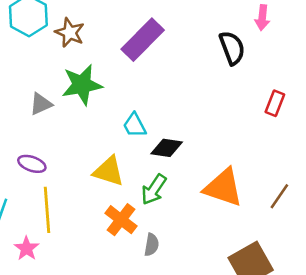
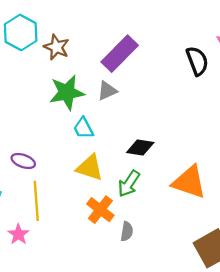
gray triangle: (41, 104) -> (107, 91), moved
cyan trapezoid: (135, 125) -> (83, 128), moved

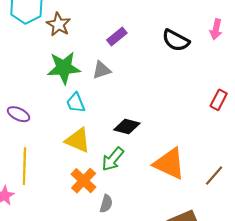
purple rectangle: (120, 54) -> (117, 37), size x0.6
black semicircle: (197, 61) -> (176, 40), moved, turned 132
purple ellipse: (23, 161) -> (19, 114), moved

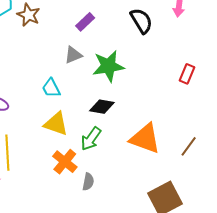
black semicircle: (176, 40) -> (141, 21), turned -144
green star: (64, 68) -> (108, 66), moved

